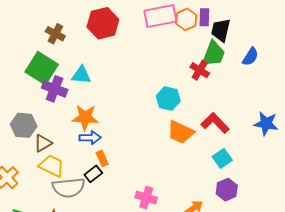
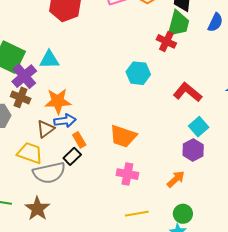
brown cross: (55, 34) -> (21, 97), moved
purple cross: (55, 89) -> (24, 76), turned 35
orange trapezoid: (181, 132) -> (123, 136), moved
brown triangle: (43, 143) -> (45, 129), moved
purple hexagon: (227, 190) -> (193, 150), moved

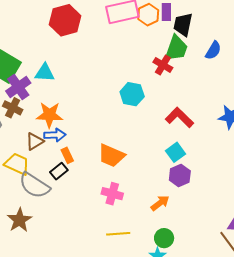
cyan square: (199, 127) -> (175, 152), moved
gray semicircle: (49, 173) -> (34, 185), turned 40

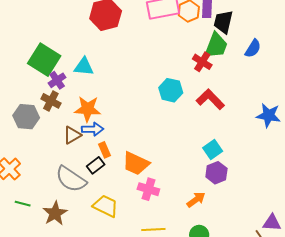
purple cross: (18, 87) -> (57, 80), size x0.7
red L-shape: (179, 117) -> (210, 99), moved
orange trapezoid: (111, 156) -> (136, 163), moved
yellow trapezoid: (17, 164) -> (106, 206), moved

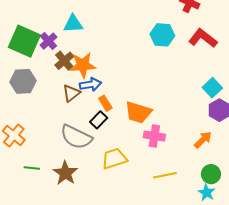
green square: (44, 60) -> (24, 41), moved
brown cross: (51, 101) -> (64, 61), moved, turned 30
yellow trapezoid: (106, 206) -> (114, 159), turned -36

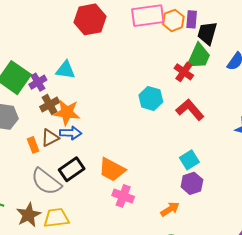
orange rectangle: (105, 103) -> (33, 145), moved
black rectangle: (99, 120) -> (72, 169), size x1.4
yellow trapezoid: (114, 159) -> (56, 218), moved

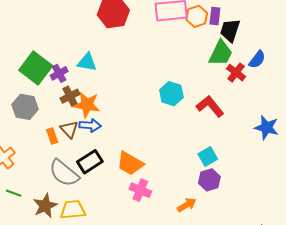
red cross: (184, 72) -> (236, 73), moved
brown triangle: (50, 138) -> (69, 129), turned -48

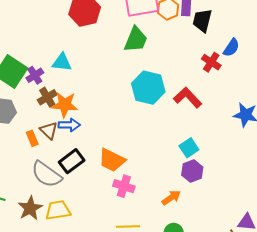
green trapezoid: (221, 53) -> (136, 40), moved
cyan hexagon: (171, 94) -> (148, 88), size x1.4

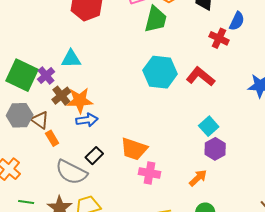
green trapezoid: (136, 40) -> (156, 19), moved
brown triangle: (49, 130) -> (40, 120), moved
black rectangle: (72, 161) -> (94, 156), size x0.7

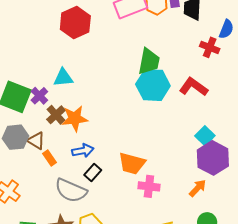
green trapezoid: (156, 19) -> (149, 61), moved
blue arrow: (87, 120) -> (83, 151), moved
purple hexagon: (215, 149) -> (213, 158), size x1.5

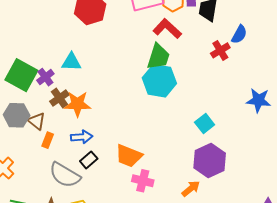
red cross: (210, 47) -> (220, 50), turned 30
red L-shape: (194, 87) -> (167, 29), moved
cyan square: (205, 136) -> (205, 124), moved
orange rectangle: (50, 158) -> (48, 140), turned 49

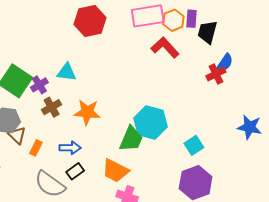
blue semicircle: (239, 34) -> (225, 63), moved
green trapezoid: (158, 57) -> (131, 139), moved
cyan hexagon: (159, 81) -> (151, 123), moved
orange star: (77, 104) -> (87, 112), moved
brown triangle: (37, 121) -> (17, 135), moved

